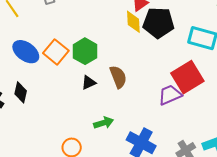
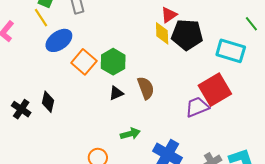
blue ellipse: (26, 52) -> (59, 40), moved, turned -72

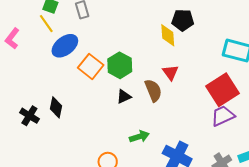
red triangle: (169, 15) -> (170, 72), moved, turned -30
black pentagon: (187, 35) -> (183, 20), moved, size x0.7
purple trapezoid: (197, 107) -> (223, 116), moved

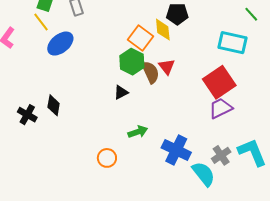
green hexagon: (120, 65) -> (132, 62), moved
orange square: (91, 66) -> (141, 38), moved
brown semicircle: (153, 90) -> (151, 72), moved

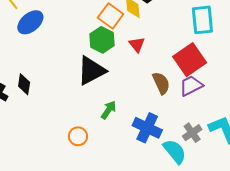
cyan rectangle: (232, 43) -> (202, 20), turned 72
brown semicircle: (151, 72) -> (161, 83), moved
black triangle: (121, 92) -> (91, 71), size x2.0
green arrow: (138, 132) -> (109, 110), turned -36

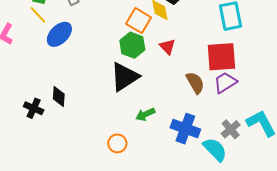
red square: (190, 60) -> (221, 57), turned 36
green arrow: (109, 110) -> (145, 114), turned -144

